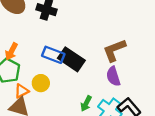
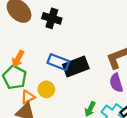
black rectangle: (71, 59) -> (76, 66), turned -55

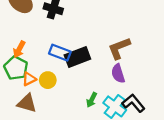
orange triangle: (28, 97) -> (29, 79), moved

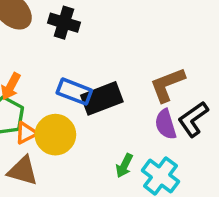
yellow circle: (48, 80) -> (55, 135), size x1.5
black L-shape: (133, 103) -> (193, 119), moved, turned -85

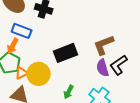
blue rectangle: (74, 92) -> (22, 31), moved
green arrow: (124, 166) -> (69, 92), moved

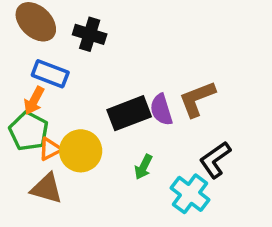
black L-shape: (119, 65) -> (215, 160), moved
purple semicircle: (103, 68) -> (161, 110), moved
green arrow: (69, 92) -> (143, 167), moved

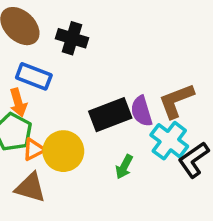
orange arrow: (34, 101) -> (18, 102), turned -44
cyan cross: (190, 194) -> (169, 141), moved

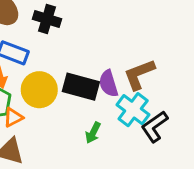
black rectangle: (110, 115) -> (81, 87), turned 36
yellow circle: (63, 151) -> (39, 90), moved

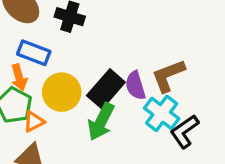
black rectangle: (81, 87) -> (106, 89), turned -64
green arrow: (93, 133) -> (101, 122), moved, size x1.6

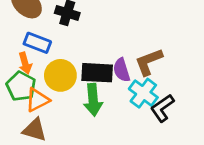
black rectangle: (106, 89) -> (97, 73), turned 52
orange triangle: (34, 122) -> (37, 100), size x1.4
green arrow: (101, 122) -> (93, 100), turned -32

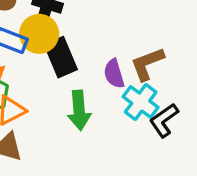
black rectangle: (97, 73) -> (61, 57), moved, turned 64
yellow circle: (60, 75) -> (39, 34), moved

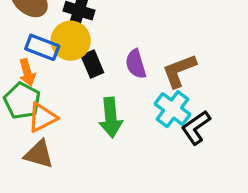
black rectangle: (61, 57) -> (92, 64), size x0.7
purple semicircle: (114, 74) -> (136, 64), moved

